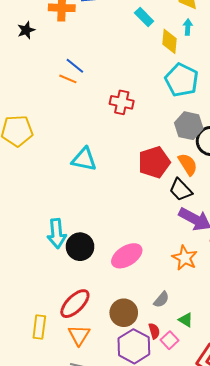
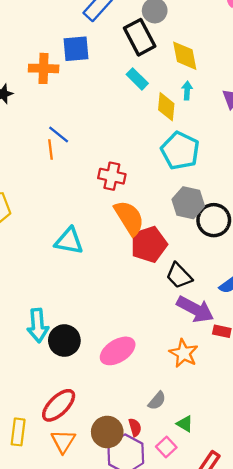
orange line: (68, 79) -> (50, 150), turned 60
orange semicircle: (188, 164) -> (129, 218), moved, size x1.4
brown circle: (124, 313) -> (107, 432), moved
red semicircle: (154, 331) -> (135, 427), moved

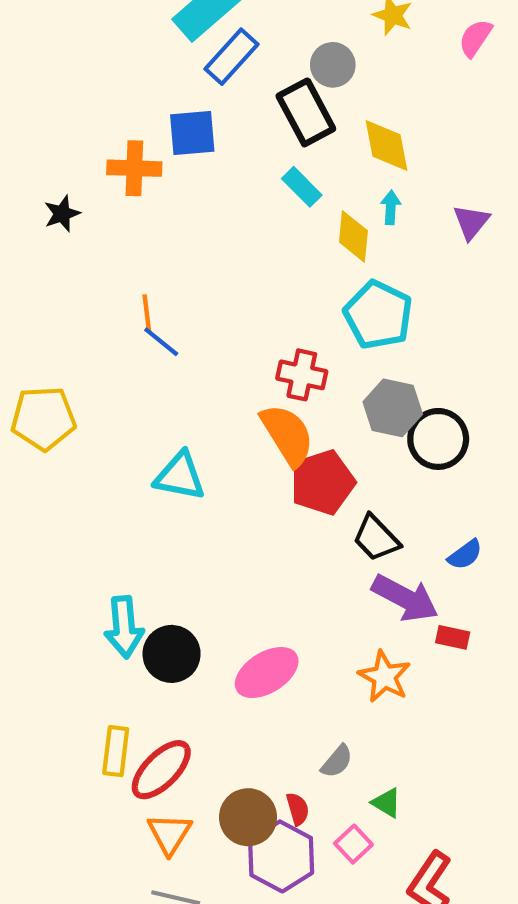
blue line: (59, 134) -> (161, 342), moved
red cross: (112, 176) -> (302, 375), moved
yellow rectangle: (18, 432) -> (116, 751), moved

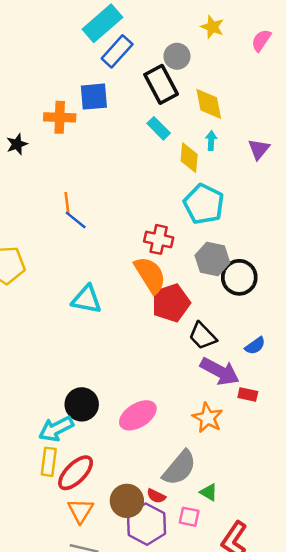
cyan arrow: (124, 627) -> (56, 429), moved, turned 68
gray semicircle: (337, 761) -> (179, 468), size x1.8
red semicircle: (298, 809) -> (156, 496), turned 132
pink square: (353, 844) -> (189, 517), turned -35

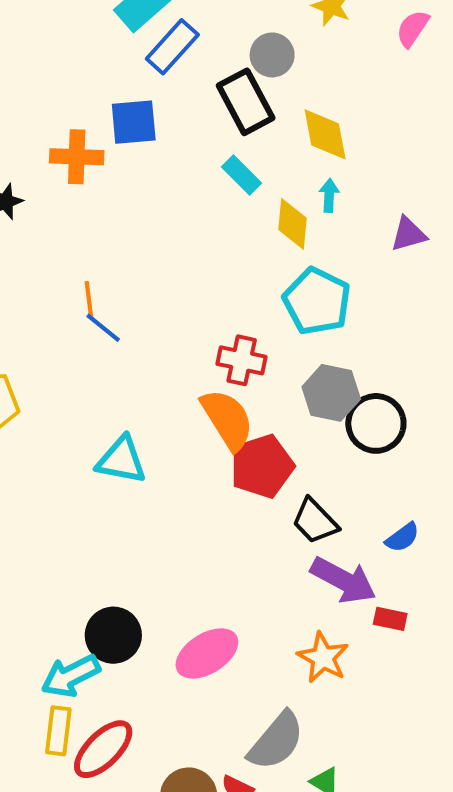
purple triangle: (259, 149) -> (409, 234), moved, turned 35

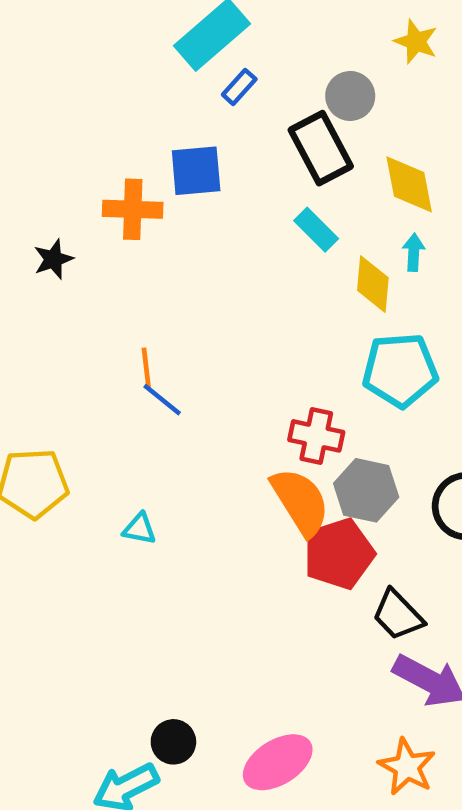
blue rectangle: (172, 47) -> (239, 87), size x0.6
cyan pentagon: (317, 301) -> (400, 370), turned -30
gray hexagon: (331, 393) -> (366, 490), moved
cyan triangle: (121, 460) -> (139, 529), moved, size x0.6
black circle: (113, 635) -> (173, 742), size x0.7

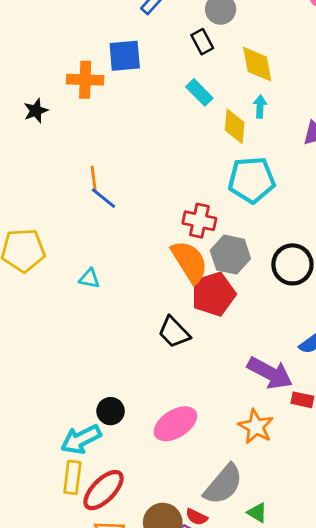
black rectangle: (321, 148) -> (202, 42), size x0.6
black trapezoid: (398, 615) -> (174, 332), moved

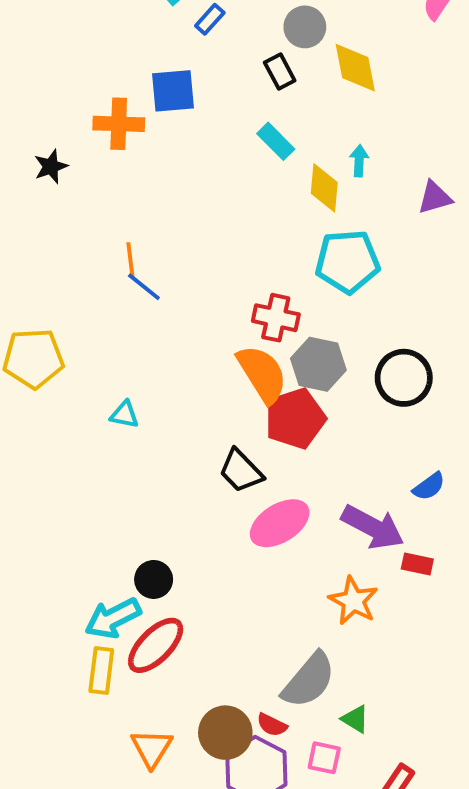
yellow diamond: (257, 64) -> (355, 68), moved
cyan triangle: (89, 279) -> (125, 415), moved
pink ellipse: (175, 424) -> (280, 523), moved
red ellipse: (103, 490) -> (156, 645), moved

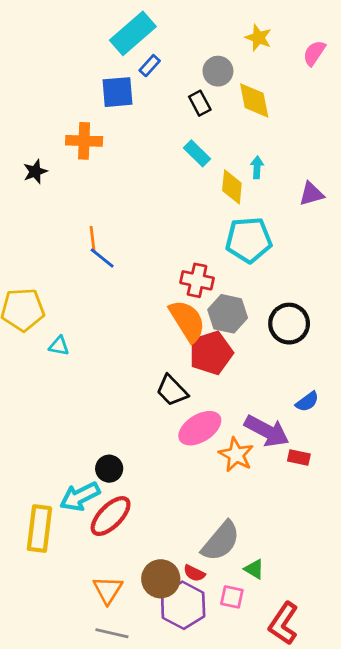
blue square: (173, 91) -> (118, 92), moved
cyan triangle: (125, 415) -> (59, 346), moved
orange star: (353, 601) -> (236, 455), moved
yellow rectangle: (101, 671) -> (39, 529), moved, size x1.4

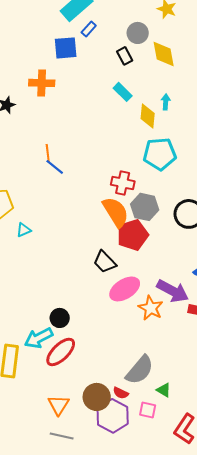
cyan triangle: (59, 346) -> (24, 230), turned -35

